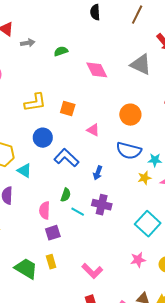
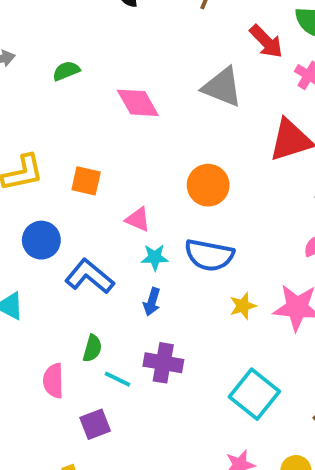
cyan star: (155, 160) -> (155, 257), moved
purple square: (53, 233) -> (95, 424), moved

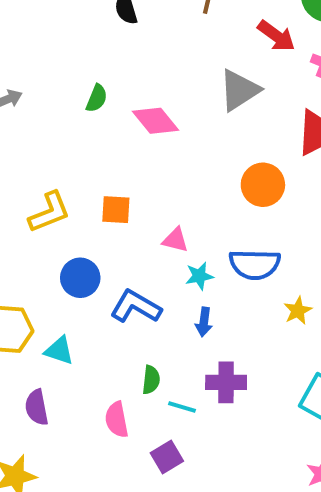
green semicircle: (66, 71) -> (97, 98), moved, turned 144
gray triangle: (222, 87) -> (239, 90), turned -45
orange circle: (208, 185) -> (263, 185), moved

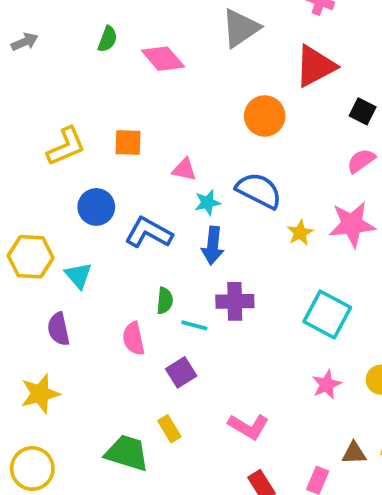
blue semicircle: (255, 264) -> (259, 191), turned -153
blue arrow: (204, 322) -> (213, 245), size x1.4
cyan triangle: (59, 351) -> (78, 275), turned 32

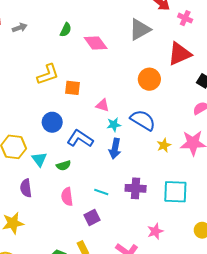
yellow L-shape: (66, 146) -> (48, 74), moved
green semicircle: (165, 301) -> (64, 166), moved, turned 64
purple cross: (235, 301) -> (136, 188), moved
cyan square: (327, 314) -> (175, 192), turned -30
pink star: (327, 385) -> (155, 231), moved

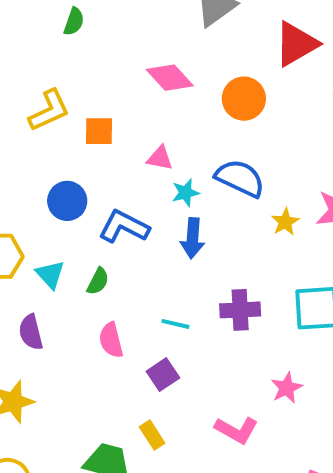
pink diamond: (96, 43) -> (170, 78), moved
green semicircle: (64, 166) -> (98, 281), turned -40

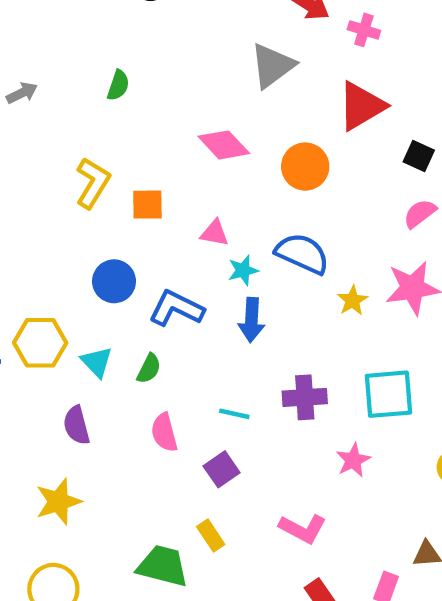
yellow L-shape: (49, 110) -> (93, 183), turned -33
pink star: (287, 388) -> (353, 460), moved

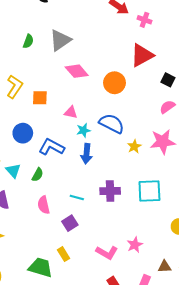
gray triangle: (272, 66) -> (60, 40), moved
pink star: (353, 460) -> (135, 245), moved

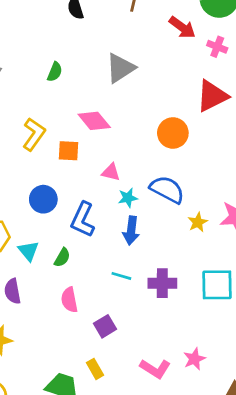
gray triangle: (60, 40) -> (120, 68), moved
pink diamond: (77, 71) -> (94, 121), moved
blue L-shape: (52, 147) -> (83, 220), turned -95
cyan line: (77, 197) -> (121, 276), moved

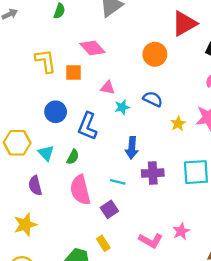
yellow L-shape: (34, 134) -> (45, 61), turned -40
blue semicircle: (167, 190) -> (153, 99), size x0.7
blue arrow: (131, 230) -> (132, 148), moved
cyan line: (121, 276) -> (118, 182), moved
pink semicircle: (69, 300) -> (80, 190), size x1.5

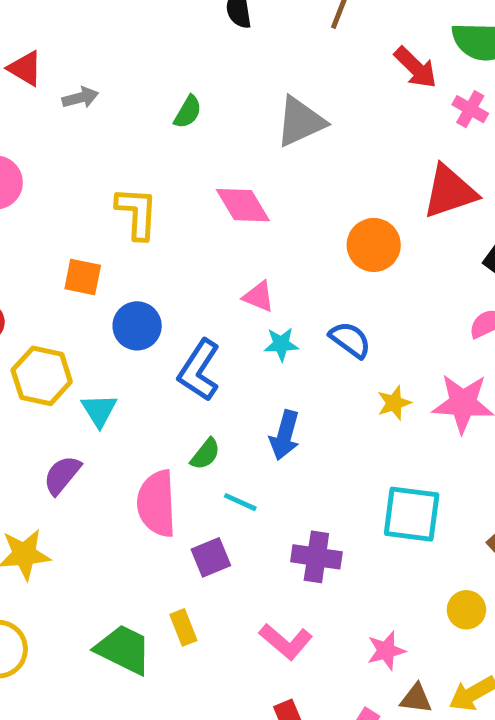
orange square: (73, 73) -> (83, 277), moved
green semicircle: (73, 157) -> (205, 454), moved
purple cross: (153, 173) -> (316, 557), moved
purple semicircle: (35, 186) -> (62, 475), turned 42
pink star: (181, 231) -> (386, 651), moved

